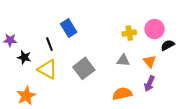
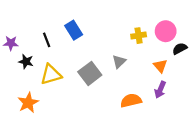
black line: (49, 44) -> (47, 40), moved
gray triangle: (123, 60) -> (119, 62), moved, turned -48
yellow triangle: (47, 69) -> (51, 75), turned -45

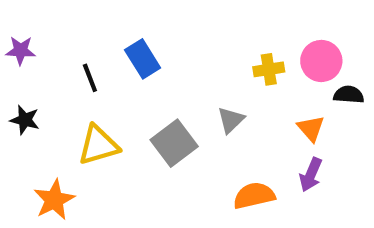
purple star: (11, 43) -> (21, 50), moved
black semicircle: (180, 49) -> (349, 95), turned 32
black star: (26, 62) -> (25, 120), moved

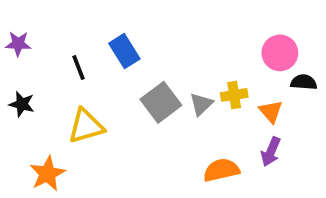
yellow cross: (269, 69) -> (234, 95), moved
gray square: (174, 143) -> (161, 102), moved

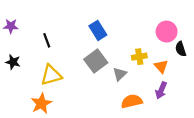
blue rectangle: (124, 51) -> (98, 30), moved
black semicircle: (304, 82) -> (181, 49), turned -112
gray triangle: (201, 104) -> (120, 74), moved
orange star: (47, 174) -> (41, 103), moved

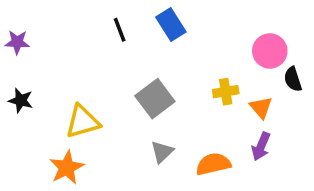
blue rectangle: (98, 30) -> (171, 24), moved
black line: (47, 40) -> (120, 30), moved
gray triangle: (120, 74) -> (162, 152), moved

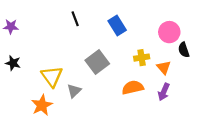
blue rectangle: (171, 24) -> (117, 25), moved
yellow triangle: (83, 122) -> (52, 76), turned -50
gray triangle: (162, 152) -> (74, 91), moved
orange semicircle: (213, 164) -> (133, 87), moved

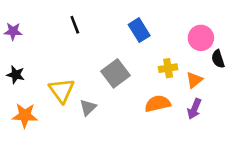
black line: (75, 19) -> (75, 25), moved
orange triangle: (164, 68) -> (194, 80), turned 32
orange star: (42, 105) -> (25, 115), moved, turned 30

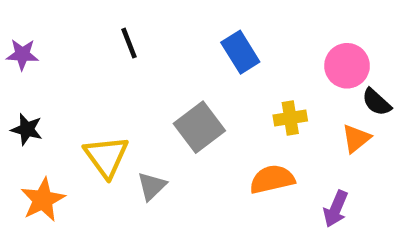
black semicircle: (218, 59) -> (377, 102), turned -30
orange triangle: (194, 80) -> (356, 138), moved
purple arrow: (194, 109) -> (336, 209), moved
orange star: (25, 115) -> (43, 200), turned -30

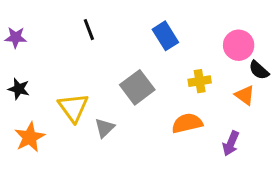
orange triangle: (356, 138) -> (245, 95), turned -45

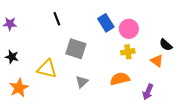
pink circle: (239, 45) -> (129, 29), moved
gray square: (137, 87) -> (76, 49), moved, turned -35
yellow triangle: (73, 108) -> (47, 69), turned -40
gray triangle: (104, 128) -> (82, 82), moved

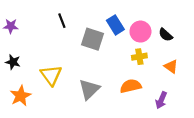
black semicircle: (166, 45) -> (166, 35), moved
gray square: (76, 49) -> (92, 39), moved
yellow triangle: (47, 69) -> (51, 75), turned 40
gray triangle: (82, 82) -> (89, 89), size x1.5

